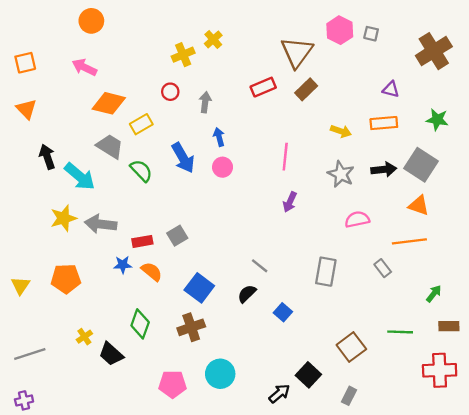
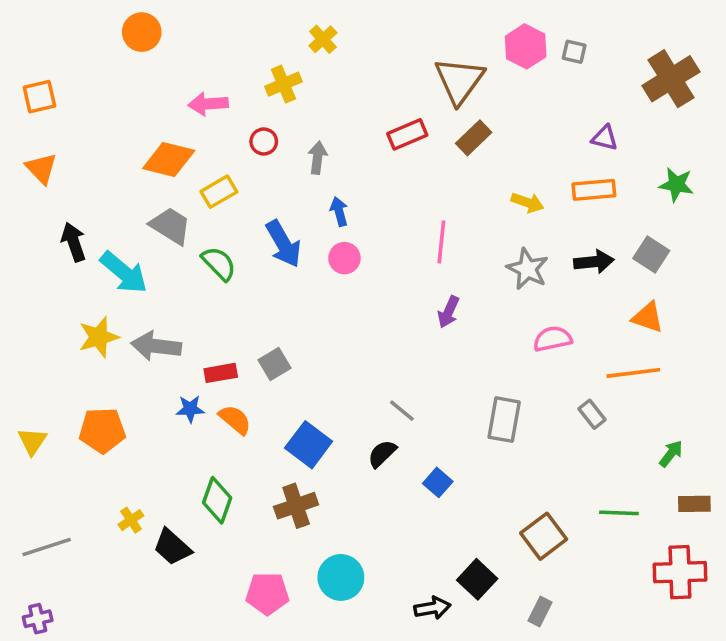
yellow cross: (213, 39) -> (323, 39), moved
pink arrow: (84, 67) -> (208, 104), moved, turned -30
gray square: (421, 165) -> (651, 255), size x0.7
black arrow: (279, 393) -> (432, 608), turned 30

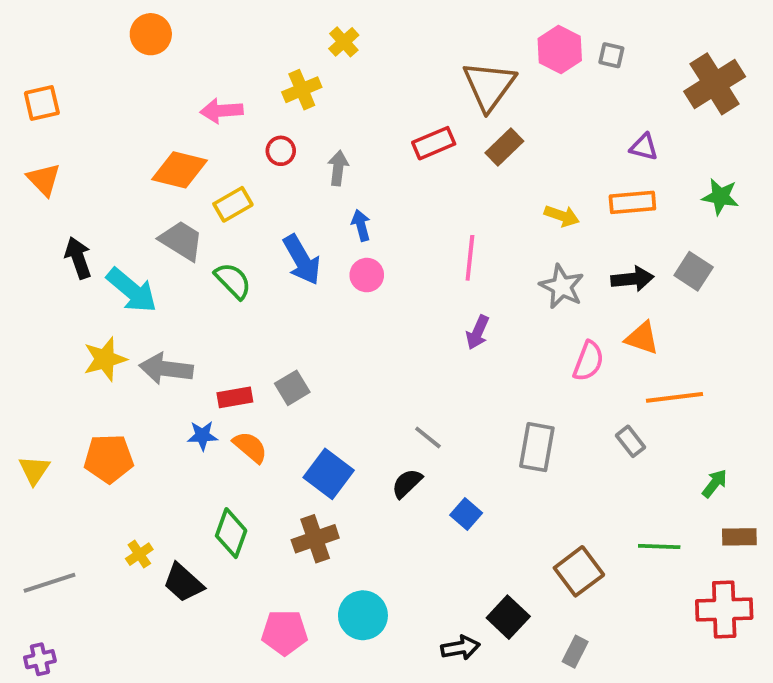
orange triangle: (648, 317) -> (642, 338), moved
pink semicircle: (553, 339) -> (588, 361), turned 123

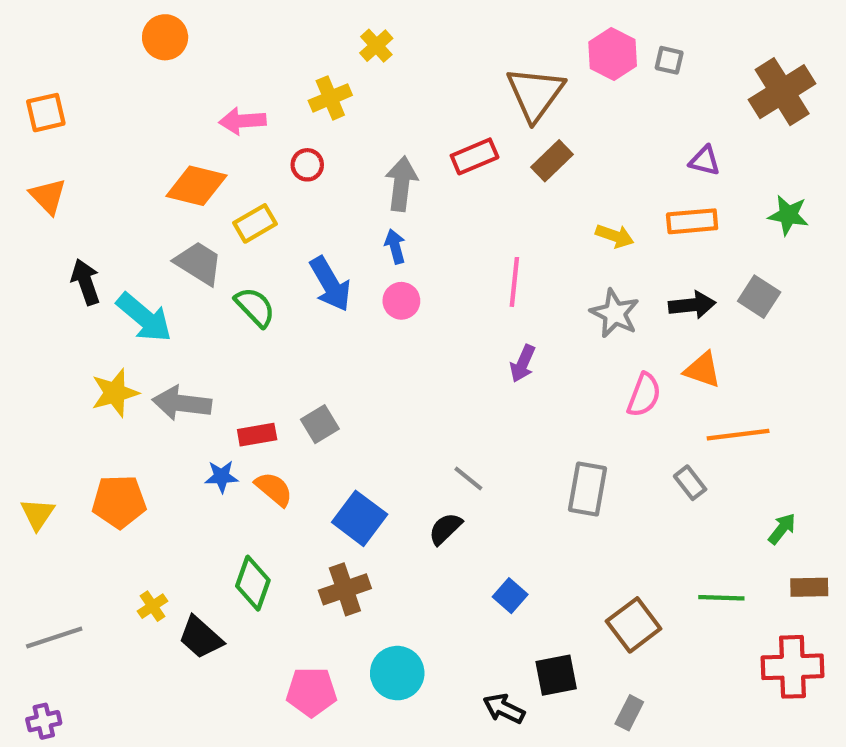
gray arrow: (338, 168) -> (401, 184), moved, size x1.4
blue square: (466, 514) -> (510, 596), moved
black square: (508, 617) -> (556, 675), turned 36
black arrow: (460, 648) -> (504, 709), turned -144

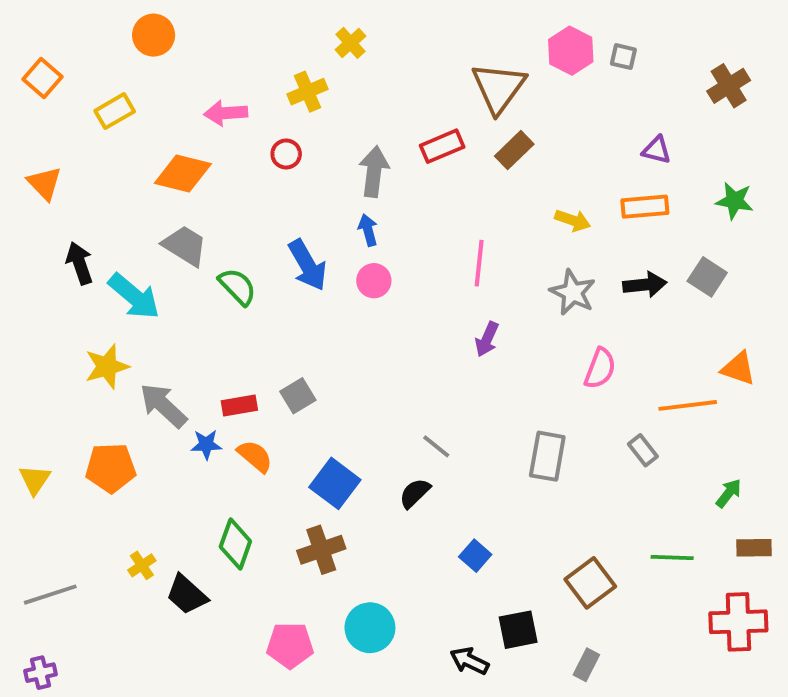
brown cross: (782, 92) -> (729, 86), size x0.7
orange square: (46, 113) -> (42, 78), moved, turned -36
yellow rectangle: (255, 223) -> (115, 111), moved
orange triangle: (703, 370) -> (738, 368), moved
gray arrow: (182, 403) -> (163, 405), moved, turned 36

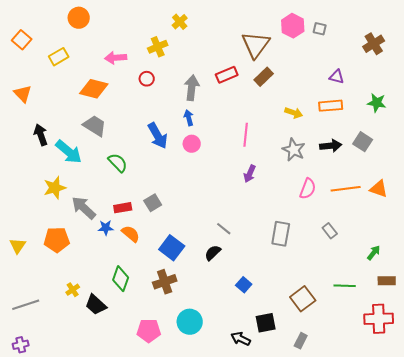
green semicircle: (237, 287) -> (118, 163), moved
orange line: (688, 405) -> (346, 189), moved

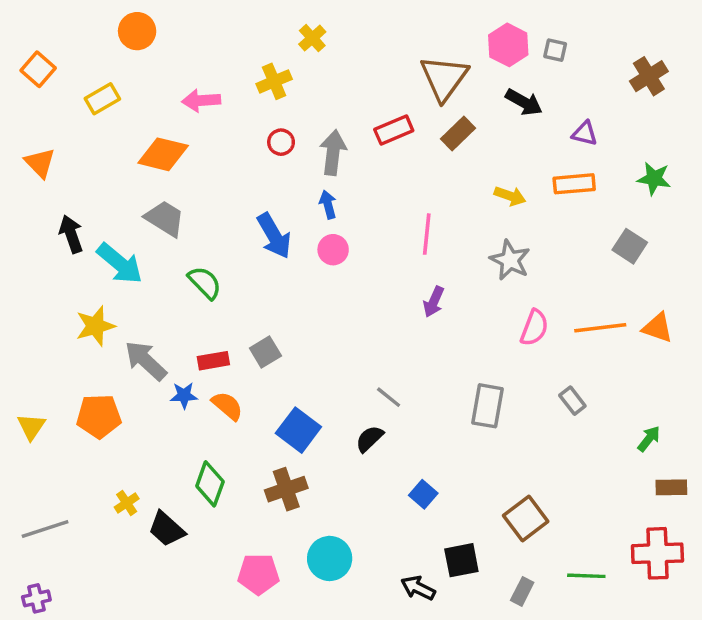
red circle: (147, 79) -> (281, 142), moved
black arrow: (331, 146) -> (524, 102), moved, turned 35
green line: (345, 286) -> (586, 576), moved

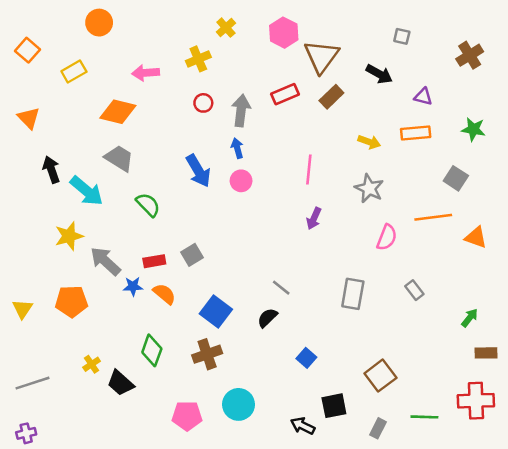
pink hexagon: (508, 45) -> (284, 33), moved
orange line: (600, 328) -> (433, 217), moved

